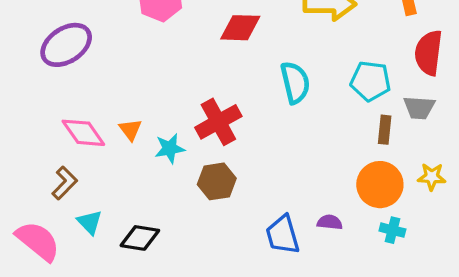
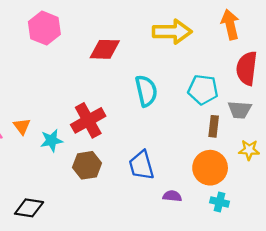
yellow star: (432, 177) -> (249, 150), moved
blue trapezoid: (283, 235) -> (141, 165), moved

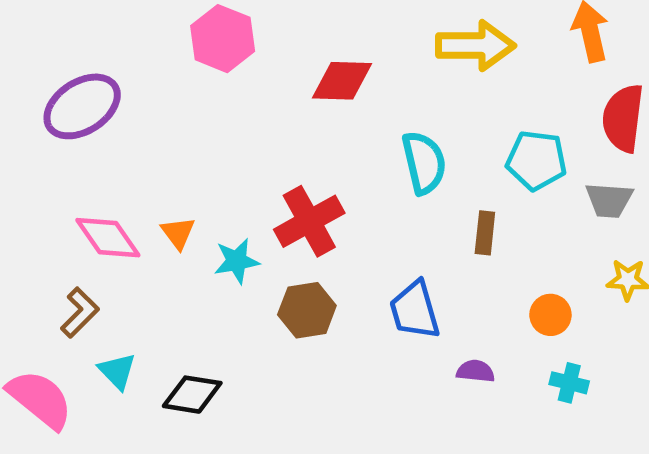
brown rectangle: (214, 126) -> (485, 233), moved
orange circle: (210, 168) -> (550, 315), size x0.6

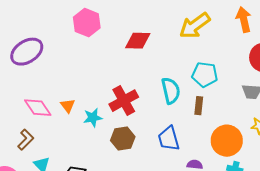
yellow arrow: (476, 46) -> (195, 26), turned 144
cyan pentagon: (536, 160) -> (205, 75), moved
cyan semicircle: (424, 163) -> (171, 91), moved
orange circle: (550, 315) -> (227, 141), size x1.8

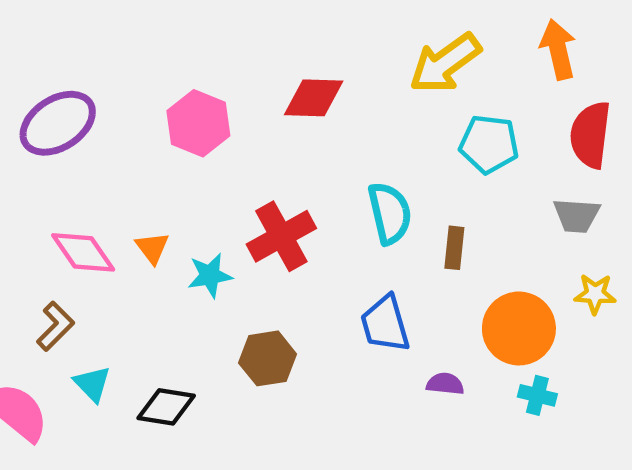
pink hexagon: (87, 23) -> (198, 123), moved
cyan pentagon: (205, 75) -> (489, 144), moved
brown hexagon: (123, 139) -> (268, 358), moved

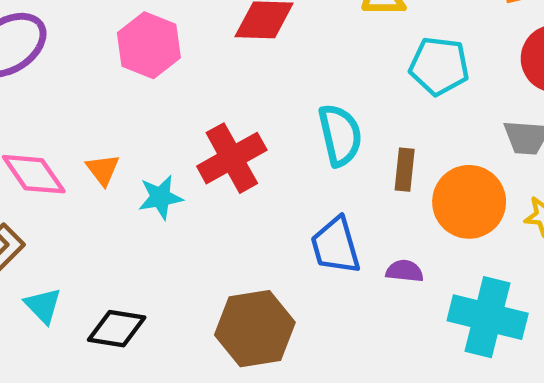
orange circle: (519, 328) -> (469, 202), moved
brown hexagon: (268, 358) -> (255, 329), moved, size x1.4
purple semicircle: (445, 384) -> (405, 271), moved
cyan cross: (537, 395) -> (488, 317), size x2.0

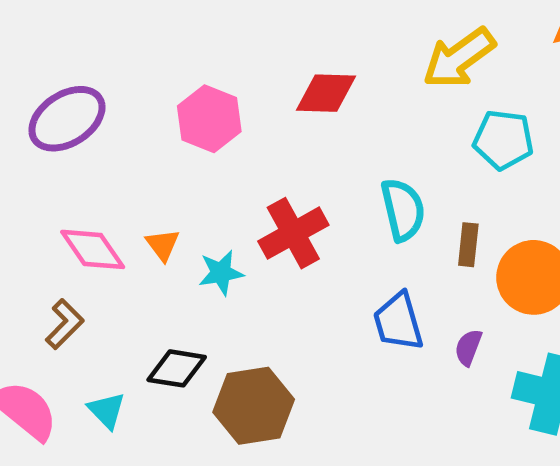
purple semicircle: (405, 271) -> (468, 347), turned -75
cyan triangle: (43, 306) -> (107, 410), moved
black diamond: (117, 329) -> (177, 368), moved
brown hexagon: (255, 329) -> (254, 406), moved

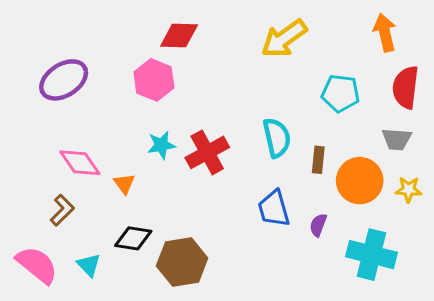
yellow arrow: (459, 58) -> (284, 38), moved
red diamond: (326, 93) -> (179, 36), moved
orange triangle: (163, 245) -> (124, 184), moved
cyan star: (221, 273) -> (161, 145), moved

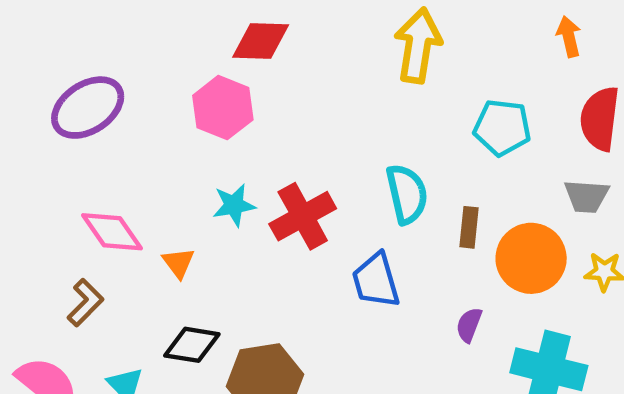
orange arrow: (385, 33) -> (569, 37), size x0.7
yellow arrow: (284, 38) -> (418, 45), turned 135
blue trapezoid: (274, 209) -> (376, 281), moved

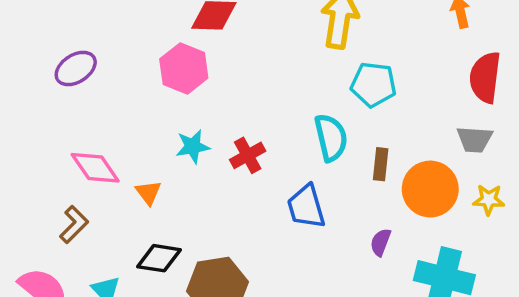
purple ellipse: (88, 108) -> (76, 68), size x0.7
cyan pentagon: (502, 128) -> (373, 84), moved
red cross: (303, 216) -> (248, 155), size x0.7

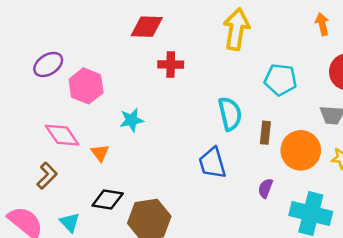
pink hexagon: (184, 68) -> (86, 86), moved
cyan pentagon: (373, 84) -> (281, 80), moved
red cross: (248, 155) -> (171, 64), moved, turned 30

